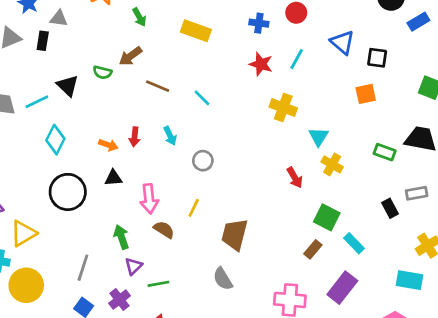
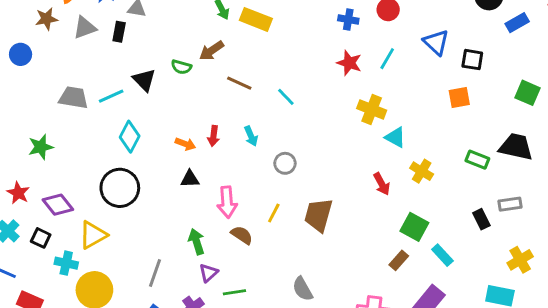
yellow rectangle: (196, 31) -> (256, 19), moved
cyan triangle: (319, 137) -> (395, 137), moved, turned -35
black circle: (68, 192) -> (120, 188), moved
brown trapezoid: (235, 234) -> (318, 215), moved

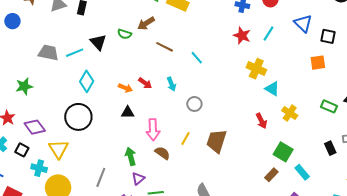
red arrow: (213, 136) -> (145, 83), turned -64
yellow triangle: (93, 235) -> (58, 149), turned -35

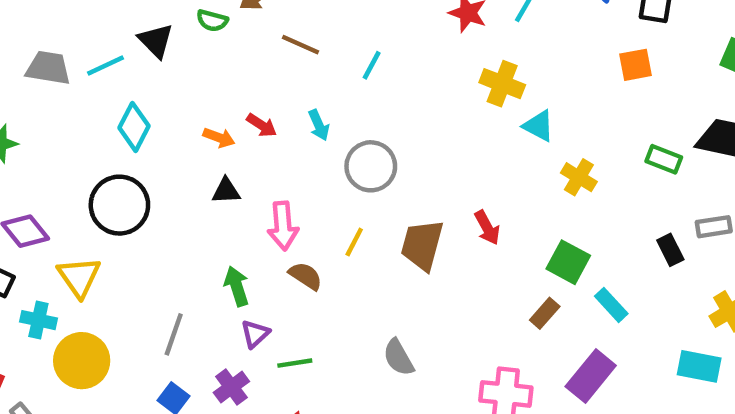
cyan line: (197, 58) -> (372, 65), turned 72
gray circle: (194, 104) -> (371, 166), size x1.5
red arrow: (261, 121) -> (487, 228), moved

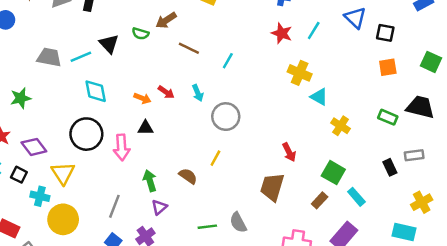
orange square: (636, 65) -> (388, 67), moved
cyan diamond: (134, 127) -> (96, 91), turned -40
pink arrow: (283, 226) -> (122, 147), moved
brown trapezoid: (422, 245) -> (272, 187), moved
green line: (295, 363) -> (207, 227), moved

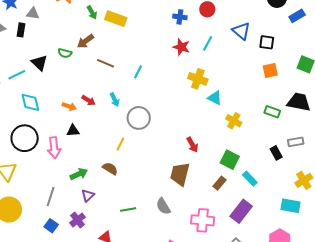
yellow line: (215, 158) -> (120, 144), moved
green arrow: (150, 181) -> (79, 174), turned 84
gray semicircle: (238, 223) -> (163, 206), moved

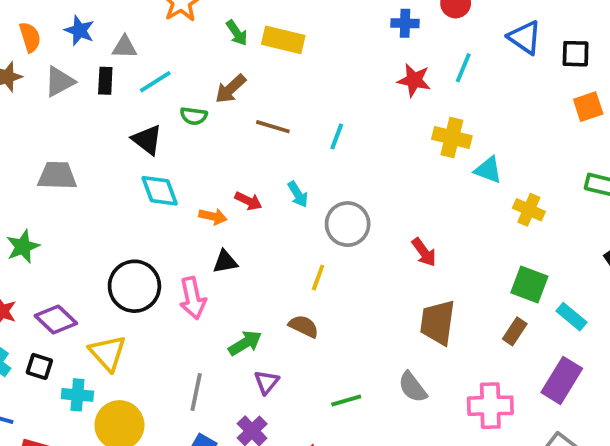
cyan line: (17, 75) -> (155, 82), moved
cyan diamond: (30, 102) -> (160, 191), moved
red arrow: (192, 145) -> (424, 252), moved

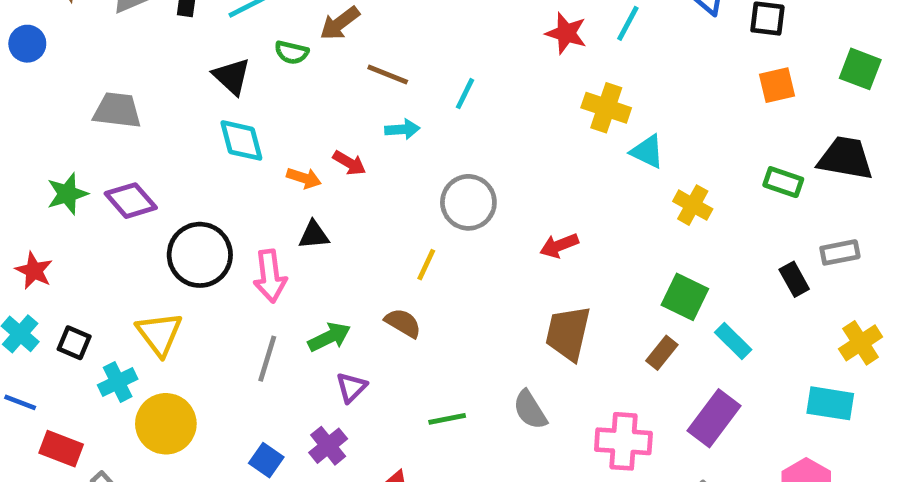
cyan arrow: (298, 194) -> (402, 129), moved, turned -68
red arrow: (424, 252) -> (559, 246), turned 100
purple diamond: (56, 319) -> (131, 201), moved
gray line: (196, 392) -> (267, 359), moved
cyan cross: (77, 395) -> (118, 382), turned -36

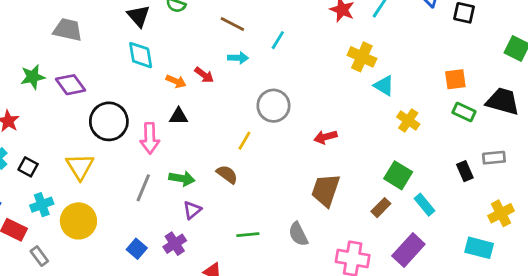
orange square: (777, 85) -> (455, 79), moved
green arrow: (329, 337) -> (182, 178), turned 30
cyan cross: (118, 382) -> (42, 205), moved

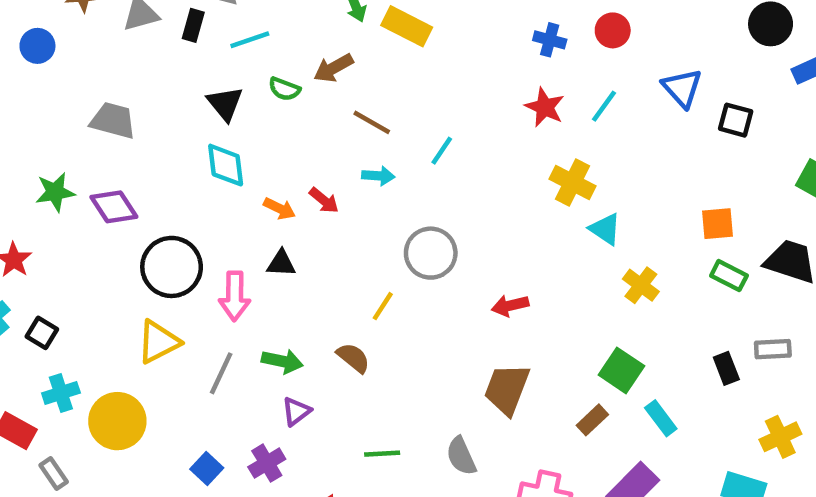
yellow triangle: (80, 166) -> (158, 342), moved, turned 32

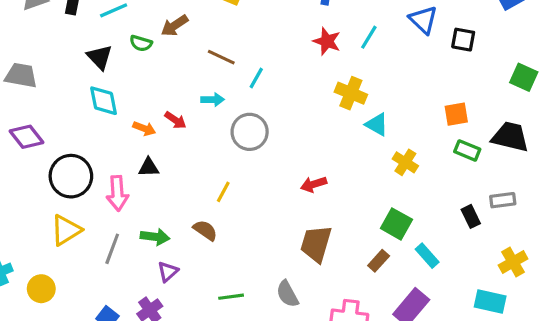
brown line: (372, 122) -> (221, 57), moved
gray circle: (431, 253) -> (250, 132), moved
yellow circle: (117, 421) -> (41, 289), size x0.7

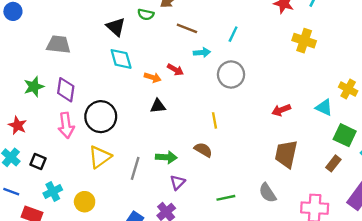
brown line: (221, 57) -> (187, 28), moved
cyan triangle: (377, 124) -> (324, 107), moved
purple diamond: (27, 137) -> (66, 90), turned 50
yellow line: (223, 192) -> (215, 120), turned -35
pink arrow: (117, 193) -> (66, 125), moved

